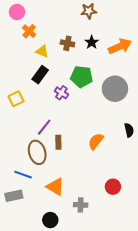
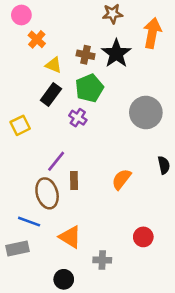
black star: (92, 42) -> (116, 53), size x1.6
orange arrow: (120, 46) -> (152, 33), moved, turned -55
green pentagon: (82, 77) -> (89, 88), moved, turned -30

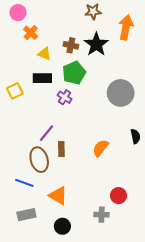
black rectangle: (51, 95) -> (42, 78), turned 54
yellow square: (20, 125) -> (15, 91), moved
gray rectangle: (18, 248) -> (26, 215), moved
gray cross: (102, 260) -> (102, 215), moved
black circle: (64, 279) -> (62, 226), moved

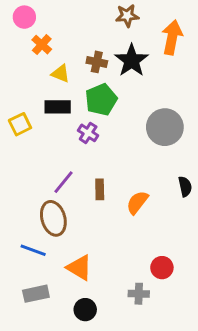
brown rectangle: (61, 149) -> (100, 189), moved

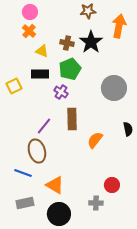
pink circle: (24, 17) -> (30, 12), moved
brown rectangle: (100, 189) -> (72, 119), moved, size x1.5
black circle: (85, 310) -> (59, 214), size x1.5

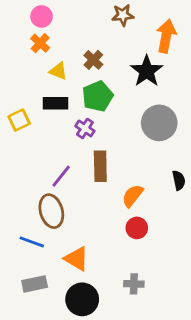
black star: (91, 42) -> (147, 71), moved
brown cross: (67, 43) -> (93, 60), turned 32
red circle: (112, 185) -> (137, 228), moved

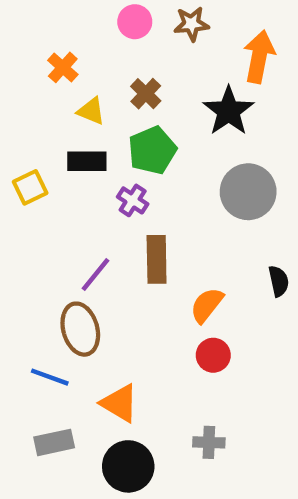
pink circle: (42, 16) -> (135, 22), moved

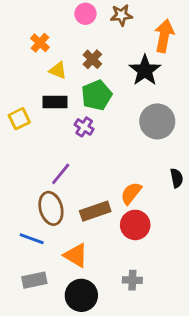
brown rectangle: (157, 259) -> (95, 211), moved, turned 72
red circle: (213, 355) -> (135, 225), size x1.4

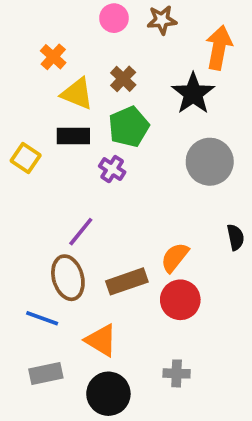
yellow triangle: (58, 70) -> (77, 94), size x1.4
yellow square: (19, 119) -> (26, 158), turned -30

